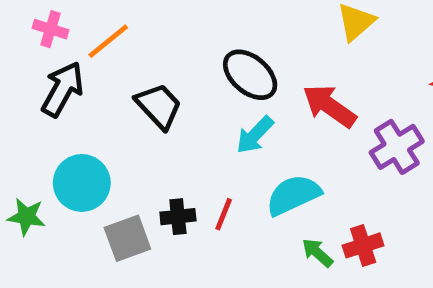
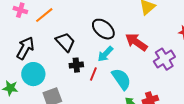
black arrow: (63, 89) -> (25, 48), moved
cyan semicircle: (293, 195) -> (121, 79), turned 80
red line: (224, 214) -> (93, 74), moved
black cross: (178, 217) -> (76, 65), moved

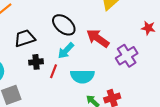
black trapezoid: (65, 42) -> (25, 38), turned -65
cyan semicircle: (121, 79) -> (82, 76), turned 125

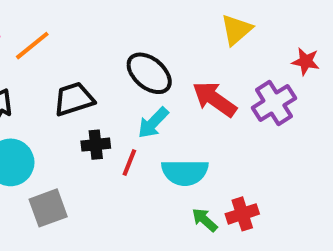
red star: (148, 28) -> (306, 61), moved
purple cross: (127, 56) -> (274, 103), moved

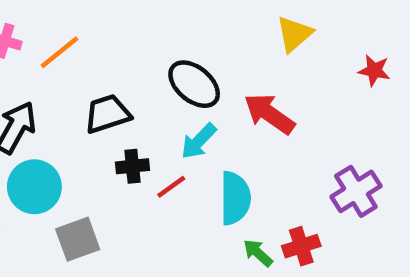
purple cross: (274, 103) -> (356, 191), moved
red line: (129, 162) -> (171, 187), turned 32
cyan semicircle: (185, 172) -> (235, 198), turned -90

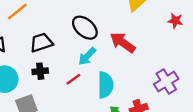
black cross: (132, 166) -> (40, 71), moved

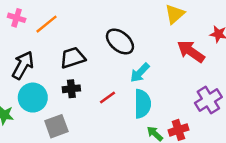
red arrow: (123, 43) -> (191, 51), moved
cyan arrow: (87, 56) -> (140, 73), moved

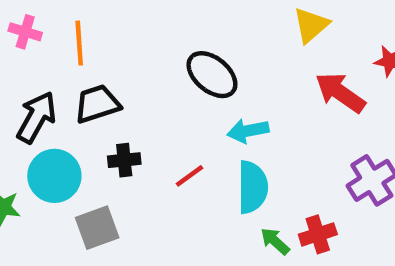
orange line: (46, 24) -> (79, 43), turned -55
black trapezoid: (73, 58) -> (97, 104), moved
cyan arrow: (140, 73) -> (248, 131), turned 35

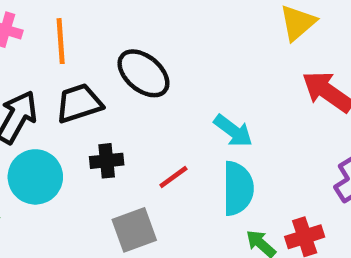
black ellipse: (212, 75) -> (143, 73), moved
cyan arrow: (248, 131) -> (233, 131), turned -132
gray square: (97, 228) -> (134, 230), moved

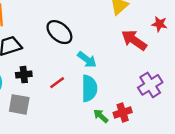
black ellipse: (143, 73) -> (59, 32), moved
gray square: (134, 230) -> (19, 104), moved, turned 30

